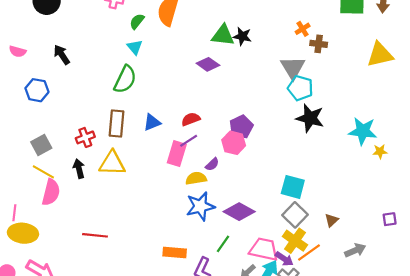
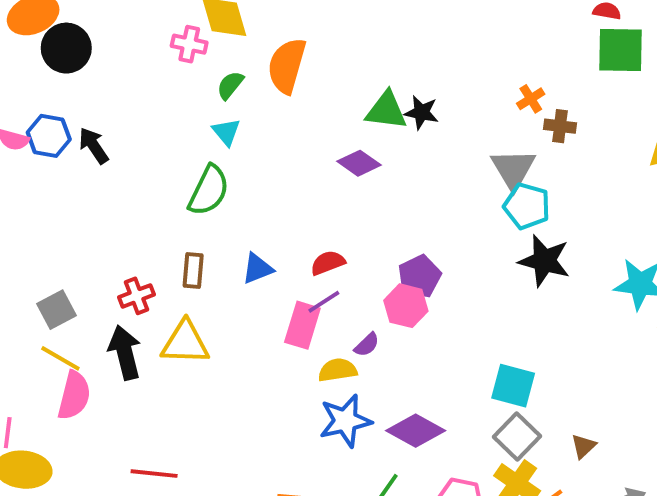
blue hexagon: (37, 90) -> (49, 136), moved
brown rectangle: (117, 123) -> (193, 271), size x0.7
black arrow: (79, 169) -> (125, 353), size x1.5

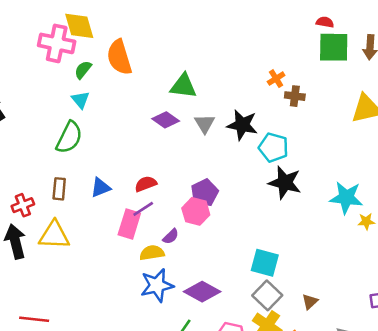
pink cross: (189, 44) -> (57, 43), size x1.6
orange semicircle: (287, 66) -> (119, 57), turned -33
black star: (421, 112) -> (242, 125), moved, size x1.4
gray triangle: (513, 169) -> (205, 124), moved, size x0.7

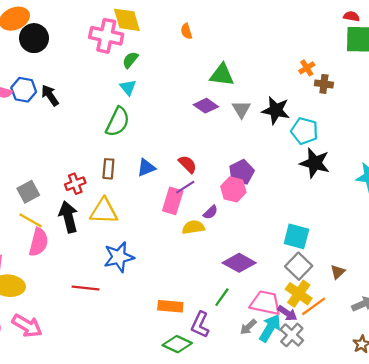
orange semicircle: (119, 57) -> (186, 31), moved, size x0.5
red semicircle: (146, 184) -> (188, 164), turned 66
blue star: (157, 285) -> (119, 257), moved

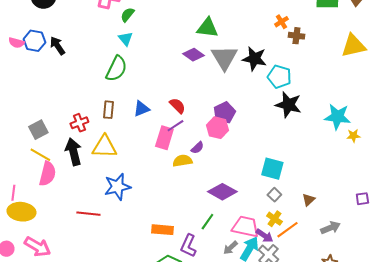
gray triangle: (241, 109) -> (224, 58), size x1.6
gray square: (299, 266) -> (274, 195), size x0.6
yellow cross: (299, 294) -> (274, 219), size x0.7

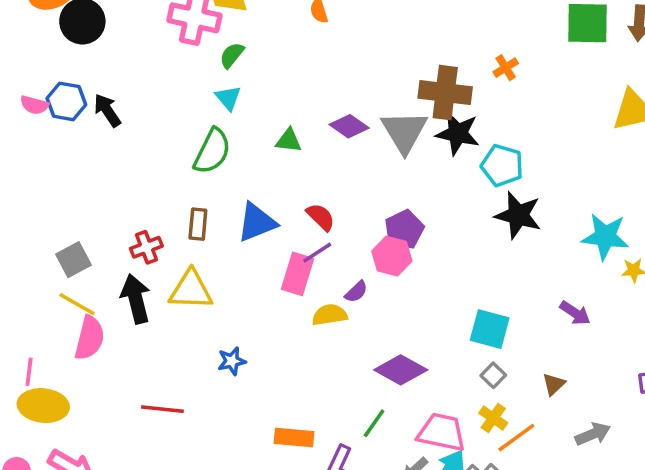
green triangle: (207, 28) -> (289, 141), moved, size x0.7
brown cross: (296, 36) -> (445, 93), moved, size x1.8
blue triangle: (141, 109) -> (257, 222), size x1.4
blue star: (117, 187) -> (232, 361), moved, size x0.6
purple arrow: (264, 236) -> (575, 313), moved

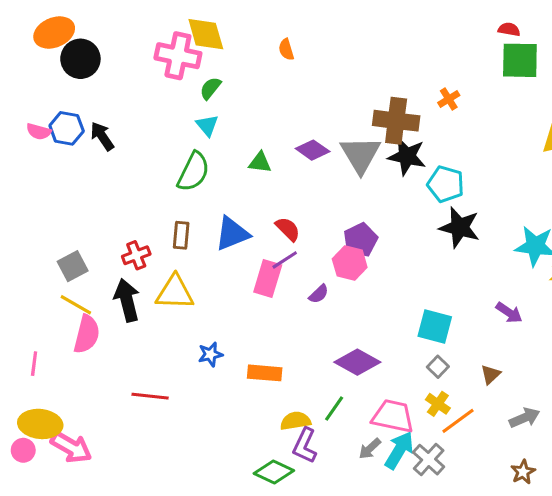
yellow semicircle: (330, 315) -> (296, 421), moved
yellow ellipse: (43, 406) -> (40, 424), moved
orange rectangle: (294, 438) -> (265, 373), moved

